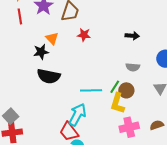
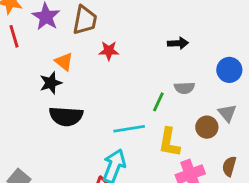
green line: (115, 87) -> (158, 102), moved
brown circle: (126, 90) -> (207, 127), moved
brown semicircle: (157, 125) -> (229, 166), turned -48

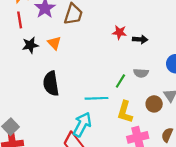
red star: (109, 51) -> (119, 32), moved
black star: (51, 83) -> (30, 45), moved
black semicircle: (66, 116) -> (51, 84), turned 70

